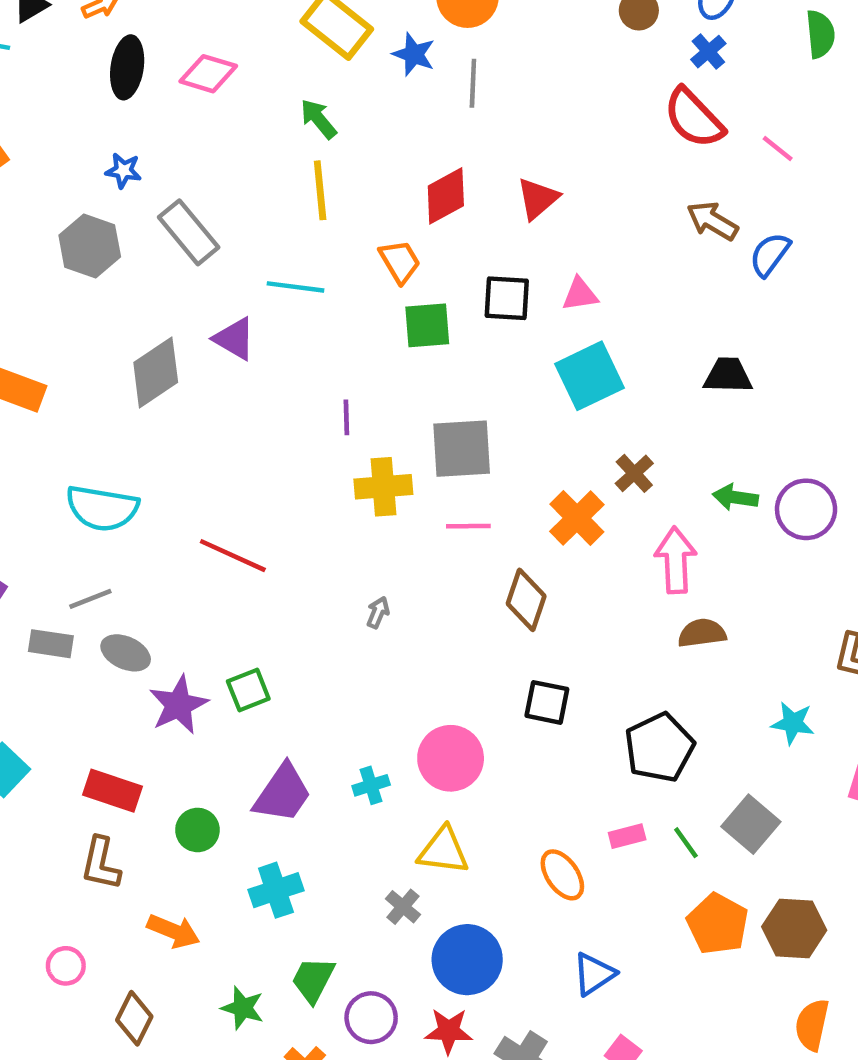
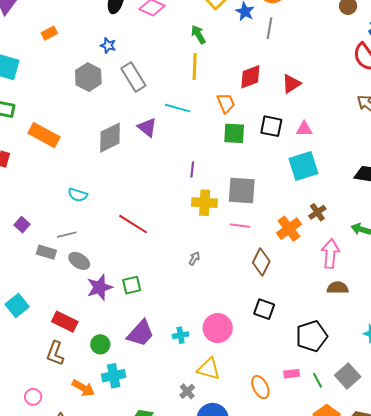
cyan semicircle: (102, 508) -> (78, 195), size x0.6
cyan cross: (276, 890) -> (114, 376), moved

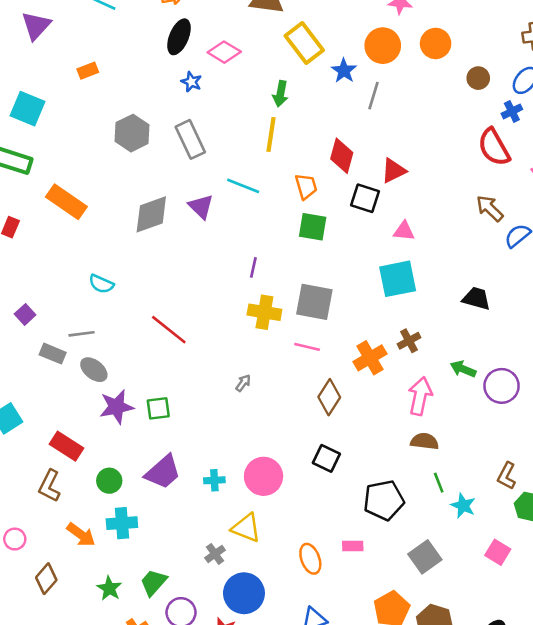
green arrow: (198, 35) -> (280, 94), turned -144
blue star: (108, 45) -> (191, 82), moved
red diamond: (250, 77) -> (342, 156), turned -60
black square: (271, 126) -> (365, 198), moved
green line: (318, 380) -> (439, 483), moved

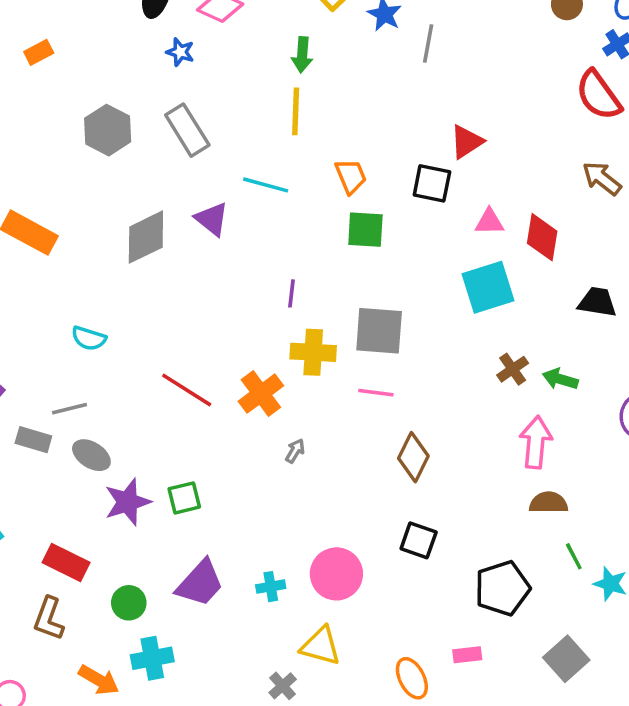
red diamond: (342, 156) -> (542, 237), moved
orange cross: (370, 358) -> (261, 394), moved
green arrow: (463, 369) -> (560, 379), moved

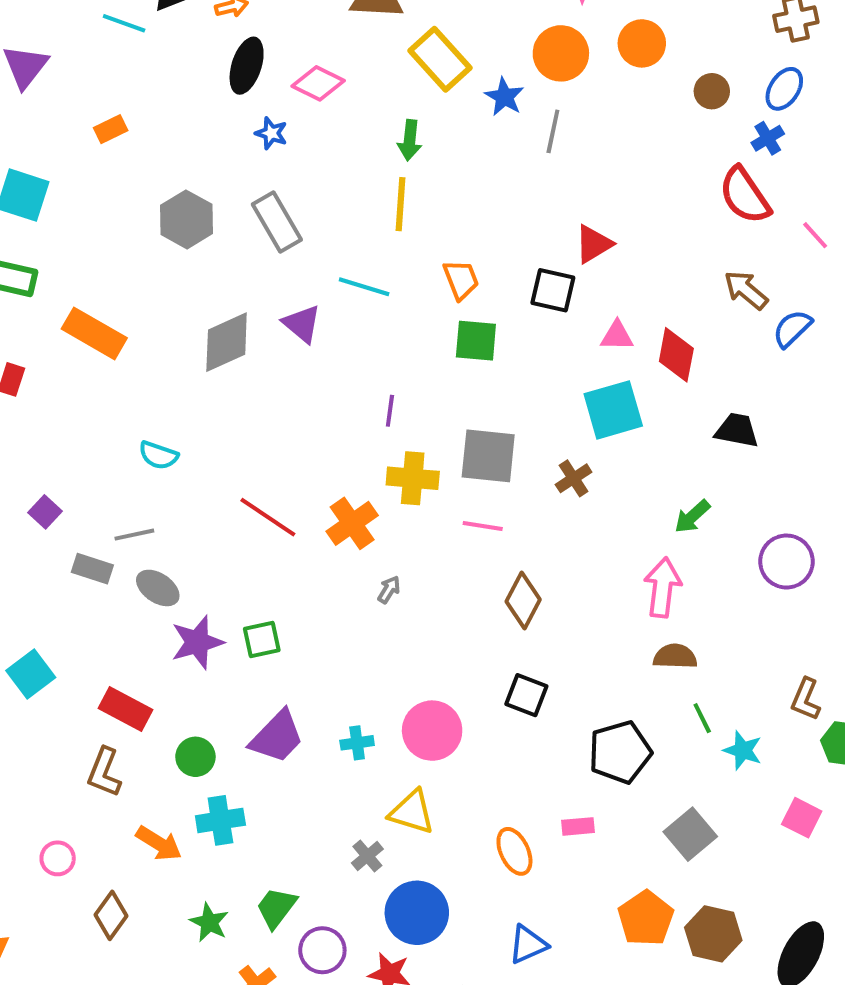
brown cross: (513, 369) -> (574, 478), moved
green arrow: (560, 379) -> (692, 517), turned -60

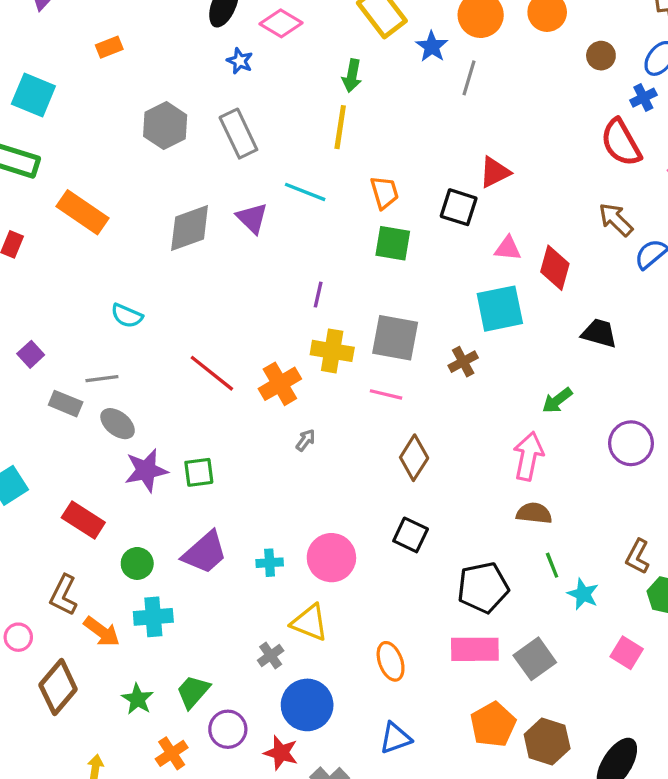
brown L-shape: (104, 772) -> (64, 595), moved
pink rectangle: (578, 826) -> (475, 649), moved, size x1.8
brown diamond: (111, 915) -> (58, 687), size x1.4

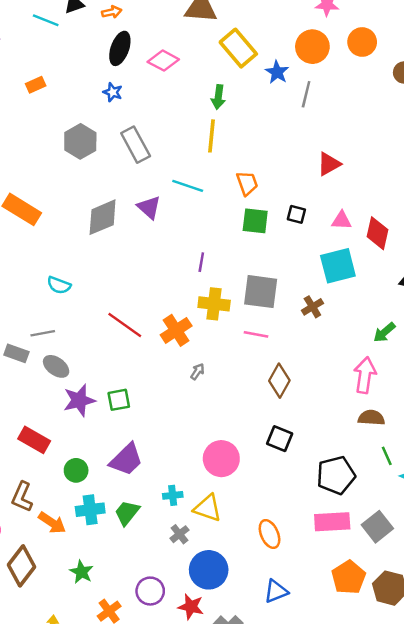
blue star: (240, 61) -> (113, 92), moved
black square: (459, 207) -> (296, 214), moved, size x0.7
cyan cross: (270, 563) -> (173, 495), moved
green trapezoid: (193, 692) -> (127, 513), moved

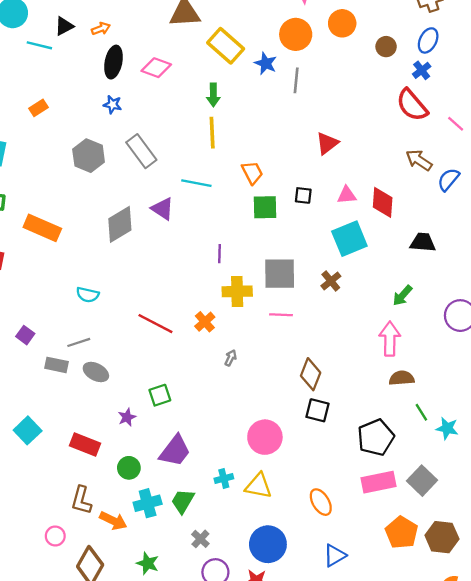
orange cross: (176, 330) -> (205, 322), size x0.7
brown diamond: (279, 381) -> (311, 374), moved
purple star: (79, 400) -> (127, 417), moved, size x0.6
gray cross: (179, 534) -> (200, 539), moved

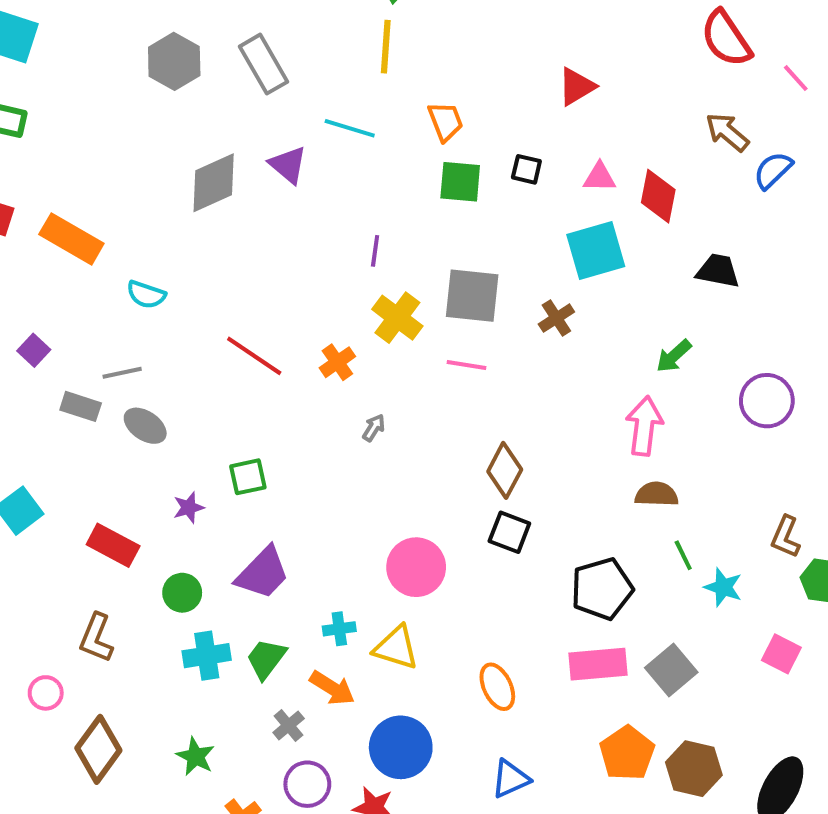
orange rectangle: (42, 228) -> (71, 239), moved
yellow cross: (237, 291) -> (397, 318), turned 32
orange arrow: (113, 521) -> (332, 688), moved

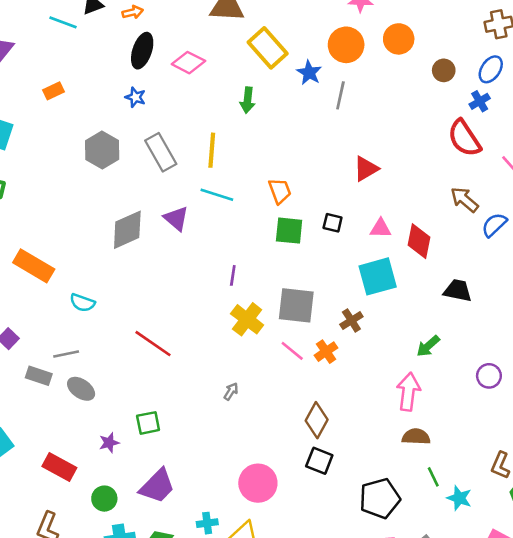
yellow line: (386, 47) -> (212, 150), moved
orange cross: (337, 362) -> (326, 352), moved
pink line: (466, 365) -> (292, 351), turned 30
purple circle: (767, 401) -> (489, 376), size x0.7

